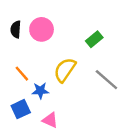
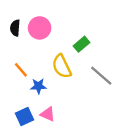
green rectangle: (94, 39) -> (81, 44), moved
yellow semicircle: (65, 70) -> (62, 66), turned -60
blue square: (21, 109) -> (24, 116), moved

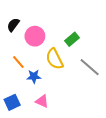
black semicircle: (15, 28) -> (13, 25), turned 32
pink circle: (40, 28) -> (35, 36), moved
blue square: (24, 116) -> (12, 102), moved

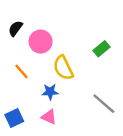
green rectangle: (72, 39) -> (101, 49), moved
gray line: (90, 67) -> (104, 104), moved
blue star: (34, 76) -> (50, 92), moved

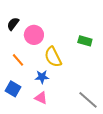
green rectangle: (101, 49) -> (85, 41), turned 56
gray line: (104, 104) -> (88, 100), moved
blue square: (14, 118) -> (13, 89), moved, turned -35

